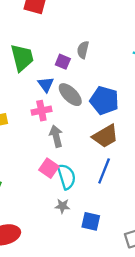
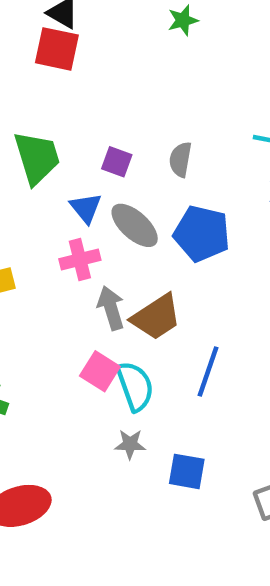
gray semicircle: (83, 50) -> (180, 159), moved
brown trapezoid: (105, 136) -> (156, 317), moved

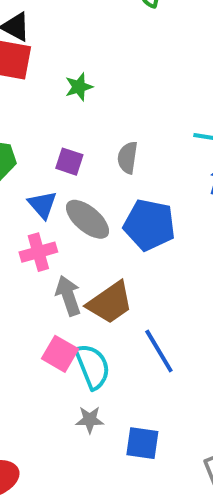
green star: (183, 20) -> (79, 87), moved
blue line: (208, 372) -> (159, 351), turned -48

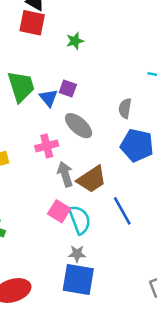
gray semicircle: (128, 158) -> (125, 108), moved
blue triangle: (42, 205) -> (49, 98), moved
blue pentagon: (149, 225) -> (137, 145), moved
blue square: (142, 443) -> (78, 279), moved, size x1.5

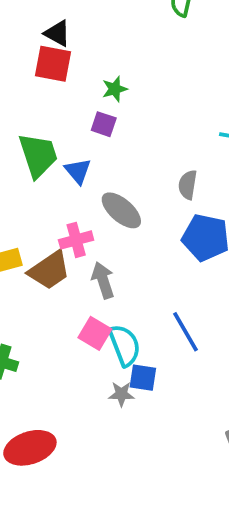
purple square: (68, 88) -> (104, 124), moved
brown trapezoid: (92, 179) -> (49, 270), moved
blue square: (78, 279) -> (143, 378), moved, size x0.6

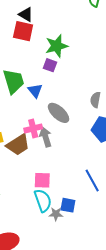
green star: (115, 89) -> (57, 46), size x1.6
gray arrow: (103, 280) -> (46, 137), moved
pink square: (95, 333) -> (42, 180), turned -30
cyan semicircle: (125, 345) -> (43, 200), moved

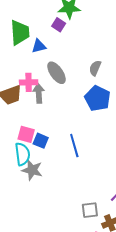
blue triangle: (35, 91) -> (39, 46), turned 42
blue square: (68, 205) -> (41, 141), moved
gray star: (56, 214) -> (32, 170), size x1.5

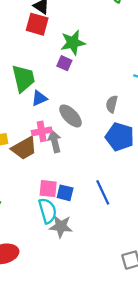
blue triangle: (39, 46) -> (39, 98), moved

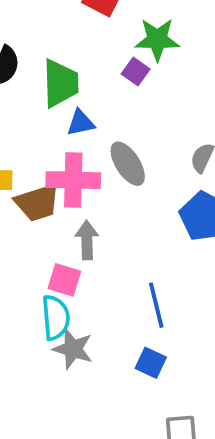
pink cross: (42, 131) -> (73, 180), size x1.5
gray arrow: (55, 142) -> (87, 240), moved
blue square: (65, 193) -> (151, 363), moved

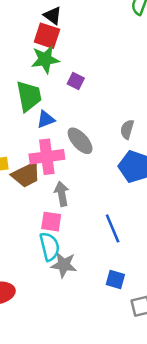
green star: (157, 39) -> (45, 59), moved
blue square: (151, 363) -> (115, 280), moved

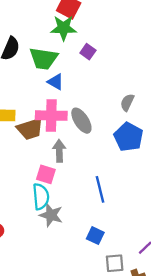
green trapezoid: (29, 96) -> (44, 59), turned 100
blue triangle: (46, 119) -> (56, 82), turned 42
gray ellipse: (80, 141) -> (81, 121), moved

